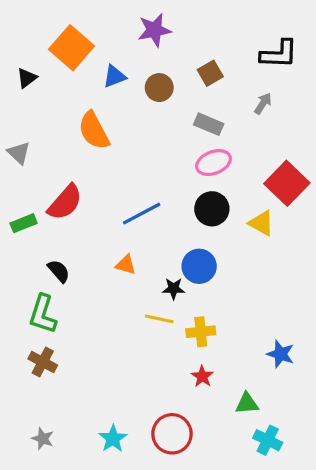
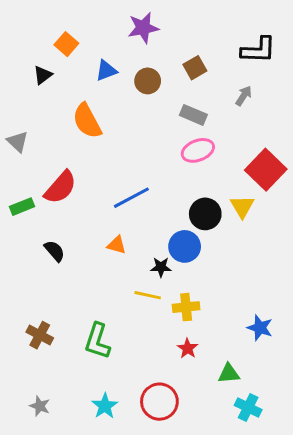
orange square: (71, 48) -> (66, 44), size x0.6
black triangle: (27, 78) -> (43, 75), moved
black circle: (212, 209) -> (205, 214), moved
yellow triangle: (261, 223) -> (242, 207), turned 30
green L-shape: (43, 314) -> (97, 341), moved

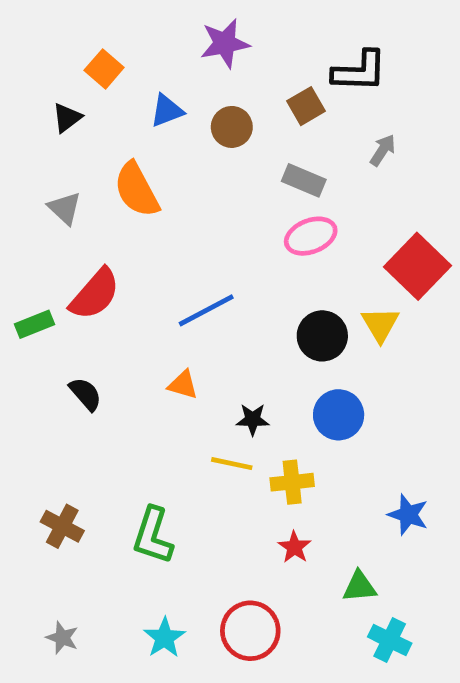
black L-shape: (258, 50) -> (359, 71), moved
gray triangle: (18, 142) -> (65, 208), moved
blue circle: (185, 246) -> (339, 415), moved

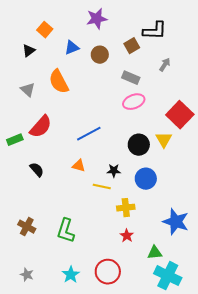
black star: (253, 419) -> (114, 171), moved
yellow line: (232, 464) -> (102, 187), moved
blue star: (408, 515) -> (176, 222), size x1.5
cyan cross: (390, 640) -> (168, 276), size x1.5

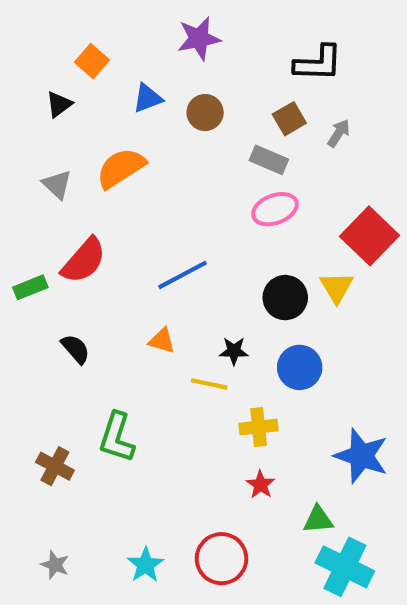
brown square: (132, 46) -> (289, 119), moved
orange semicircle: (59, 82) -> (121, 168), turned 85
green L-shape: (66, 231) -> (117, 437), moved

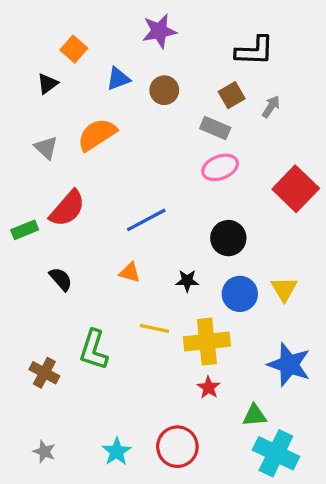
yellow triangle: (337, 287) -> (284, 289), moved
yellow line: (209, 384) -> (154, 328), moved
yellow cross: (259, 427) -> (207, 342), size x1.5

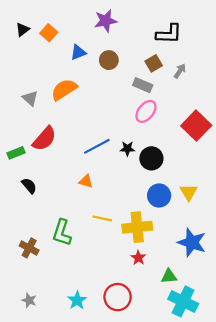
black triangle: (48, 84) -> (23, 29), moved
pink ellipse: (220, 167) -> (146, 111), turned -30
black semicircle: (61, 279) -> (29, 186), moved
black star: (187, 281) -> (127, 149), moved

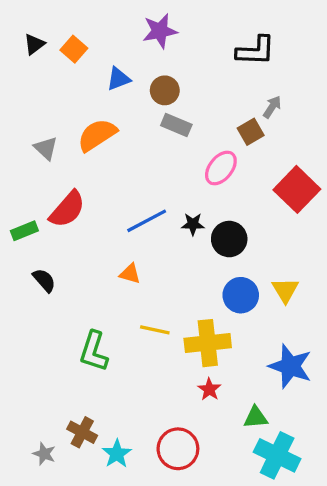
brown square: (154, 63) -> (251, 132), moved
gray rectangle: (143, 85) -> (176, 125), moved
brown cross: (29, 248) -> (82, 432), moved

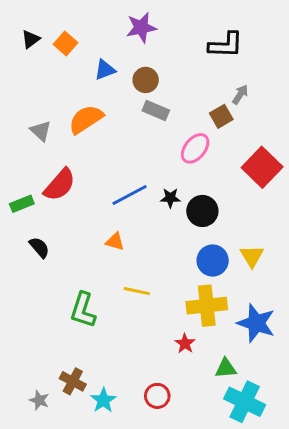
yellow cross: (208, 343) -> (207, 306), moved
red circle: (178, 449) -> (157, 396), size x0.7

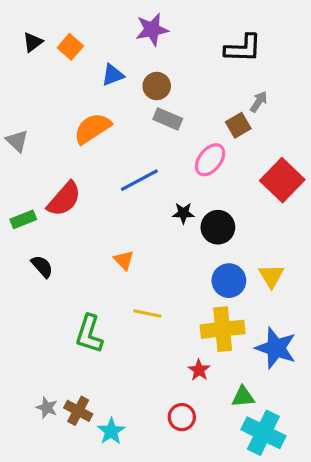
gray triangle: (41, 131) -> (17, 141), moved
blue line: (130, 195) -> (139, 180), moved
orange triangle: (115, 242) -> (124, 260), turned 30
red circle: (157, 396) -> (182, 417), moved
gray star: (39, 400) -> (47, 408), moved

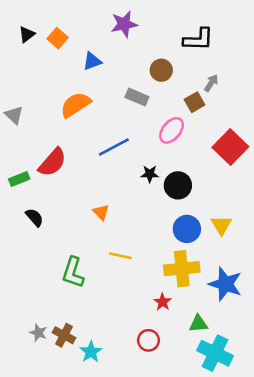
brown circle: (157, 86) -> (161, 70), moved

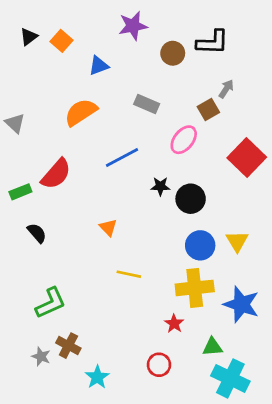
brown circle: (161, 70) -> (173, 53), moved
green L-shape: (73, 272) -> (51, 303), moved, turned -132
brown cross: (64, 335) -> (68, 346), moved

